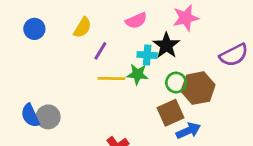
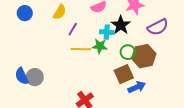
purple semicircle: (234, 55) -> (158, 27), moved

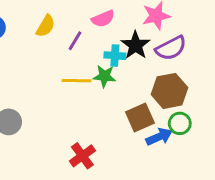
purple semicircle: (158, 27) -> (171, 48), moved
purple line: (73, 29) -> (75, 41), moved
green circle: (128, 52) -> (180, 123), moved

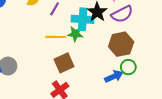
cyan cross: (115, 56) -> (83, 19), size x1.5
brown square: (140, 118) -> (64, 63), moved

